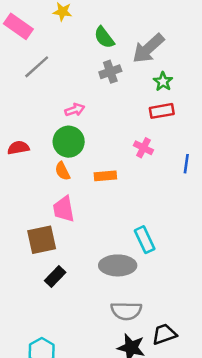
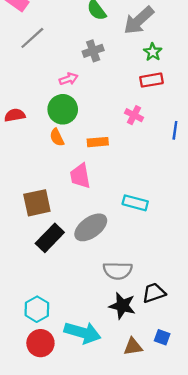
gray cross: (110, 72) -> (93, 51), moved
pink trapezoid: (64, 209) -> (80, 176), moved
cyan rectangle: (145, 240) -> (135, 203), turned -50
gray ellipse: (118, 265) -> (91, 227), moved, turned -36
black rectangle: (55, 276) -> (50, 238), size x1.4

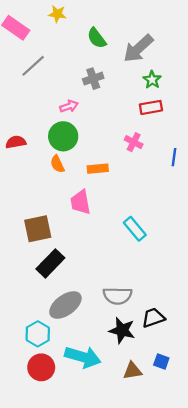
cyan rectangle: (135, 203) -> (135, 229), turned 35
gray ellipse: (91, 227) -> (65, 305), moved

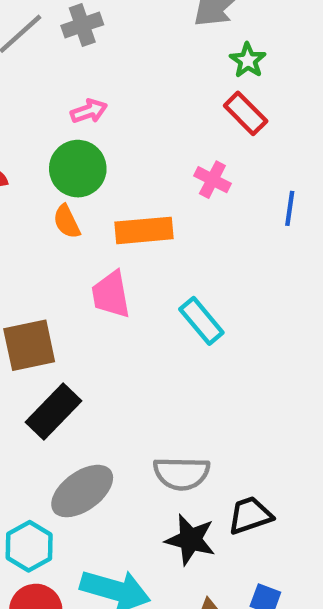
gray cross: (93, 79) -> (82, 25), moved
red rectangle: (151, 107) -> (246, 113), turned 55
orange rectangle: (98, 169) -> (144, 230), size x1.4
cyan rectangle: (135, 229) -> (201, 321), moved

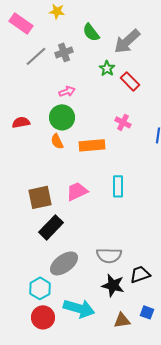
green star: (248, 60) -> (107, 68), moved
red rectangle: (246, 113) -> (130, 81), moved
pink trapezoid: (111, 294) -> (77, 191), moved, turned 75
cyan rectangle: (201, 321) -> (118, 186), turned 40

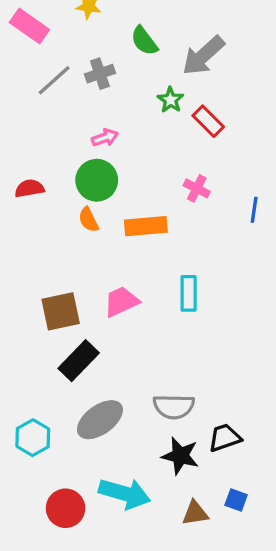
cyan hexagon: (40, 288) -> (33, 438), moved

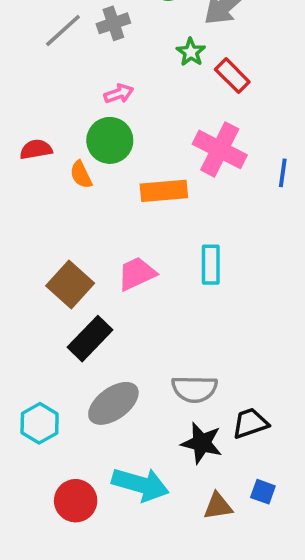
pink cross: (197, 188) -> (220, 149), size x1.8
orange semicircle: (88, 220) -> (81, 175), moved
brown square: (61, 311) -> (70, 285), turned -36

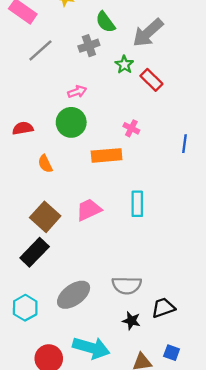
gray cross: (113, 23) -> (89, 46), moved
pink cross: (220, 149) -> (131, 128), moved, size x0.5
orange semicircle: (81, 175) -> (45, 164), moved
black rectangle: (90, 339) -> (35, 252), moved
black star: (202, 443) -> (131, 321), size x0.7

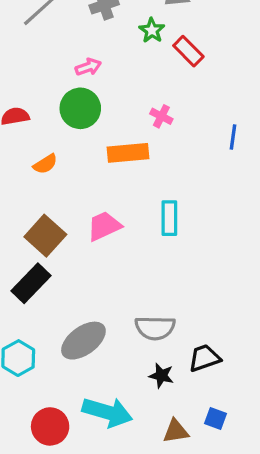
orange semicircle: (45, 164) -> (45, 164), turned -96

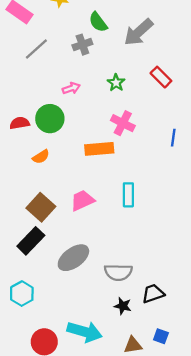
green star: (152, 30) -> (116, 83), moved
red rectangle: (188, 51) -> (161, 77), moved
green circle: (80, 108) -> (50, 119), moved
pink cross: (161, 116) -> (123, 123), size x1.5
gray ellipse: (83, 341) -> (73, 258), moved

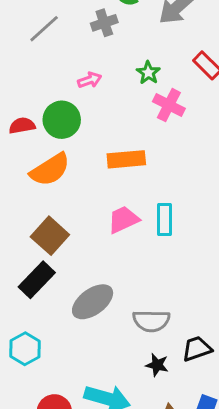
pink cross: (123, 123) -> (169, 105), moved
orange semicircle: (41, 157) -> (50, 170), size x1.8
pink trapezoid: (82, 200) -> (123, 220), moved

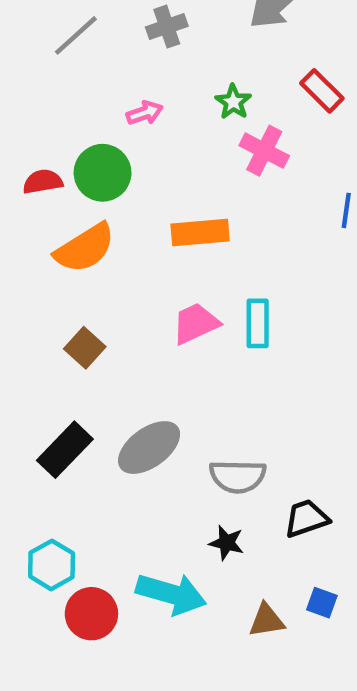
brown square: (50, 236) -> (85, 348), size x0.7
black rectangle: (37, 280) -> (65, 450), moved
cyan hexagon: (25, 349) -> (52, 565), moved
black star: (157, 365) -> (227, 543), moved

